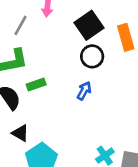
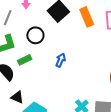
black circle: (92, 56) -> (35, 35), moved

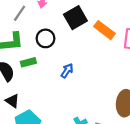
orange rectangle: (87, 17) -> (105, 30), turned -42

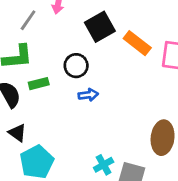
black circle: (46, 38) -> (76, 66), moved
blue arrow: (67, 71) -> (88, 95), turned 48

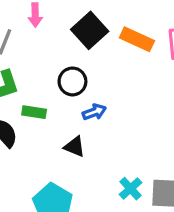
green rectangle: (39, 84) -> (34, 112), turned 36
black triangle: (17, 133) -> (75, 147), moved

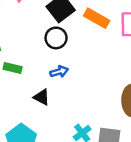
black circle: (72, 81) -> (56, 38), moved

